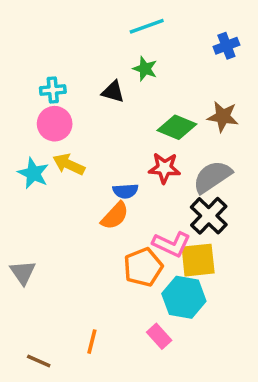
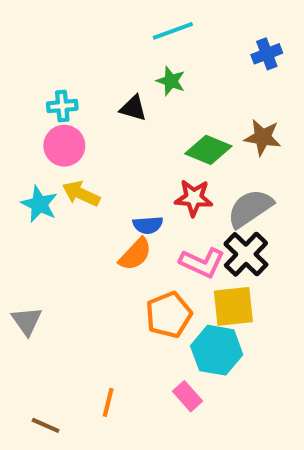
pink L-shape: (172, 244) -> (202, 263), moved

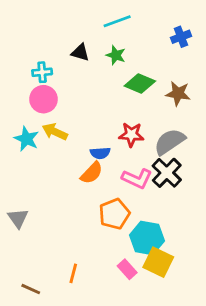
black triangle: (133, 108) -> (80, 52), moved
green diamond: (208, 150) -> (140, 84), moved
yellow square: (233, 306) -> (158, 262), moved, turned 32

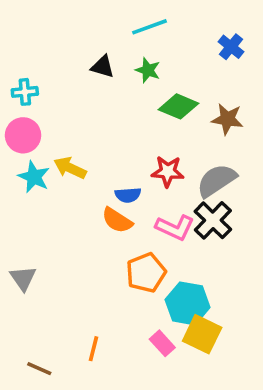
blue cross: (181, 37) -> (231, 47), turned -30
cyan cross: (42, 72) -> (25, 92), moved
pink circle: (43, 99) -> (23, 135), moved
orange semicircle: (92, 173) -> (117, 220), turned 80

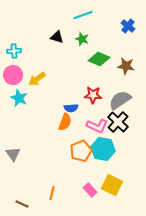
yellow arrow: (70, 168) -> (37, 79), moved, turned -60
orange semicircle: (117, 220) -> (65, 122), turned -102
cyan hexagon: (188, 303) -> (103, 149), moved

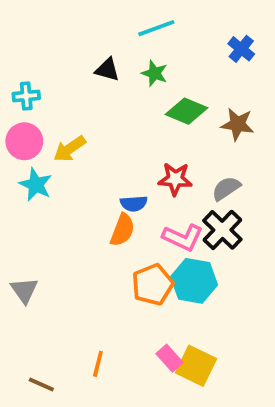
gray semicircle: (120, 100) -> (226, 188), size x0.7
yellow square: (112, 185) -> (196, 366), moved

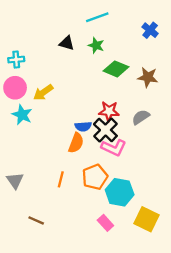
black cross: (222, 230) -> (105, 130), moved
cyan hexagon: (194, 281) -> (120, 192), moved
orange line: (98, 364) -> (61, 179), moved
yellow square: (196, 366) -> (147, 219), moved
brown line: (41, 385) -> (36, 220), moved

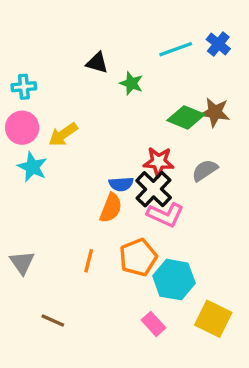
cyan line: (97, 17) -> (176, 49), moved
green star: (96, 45) -> (131, 83), moved
green diamond: (116, 69) -> (186, 117), moved

